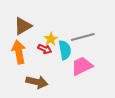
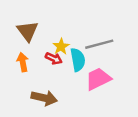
brown triangle: (23, 26) -> (28, 31), turned -36
orange arrow: (19, 52) -> (23, 62), size x0.7

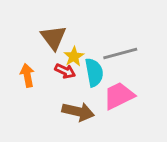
brown triangle: (28, 31) -> (53, 38), moved
brown arrow: (44, 98) -> (78, 112), moved

